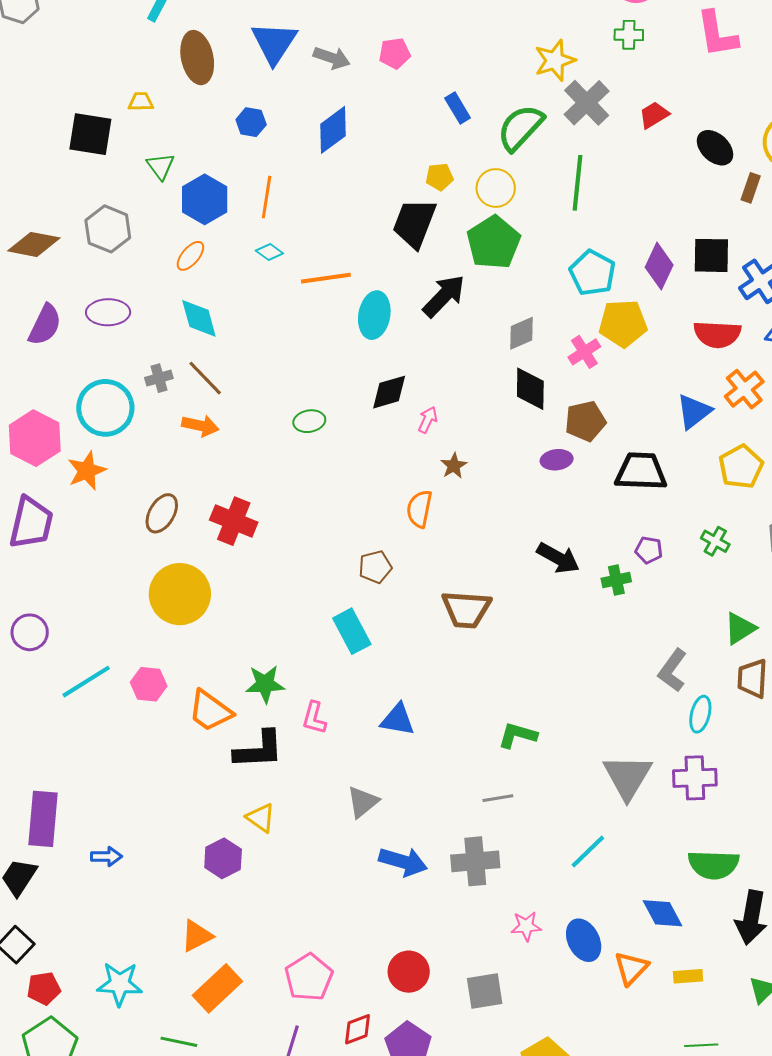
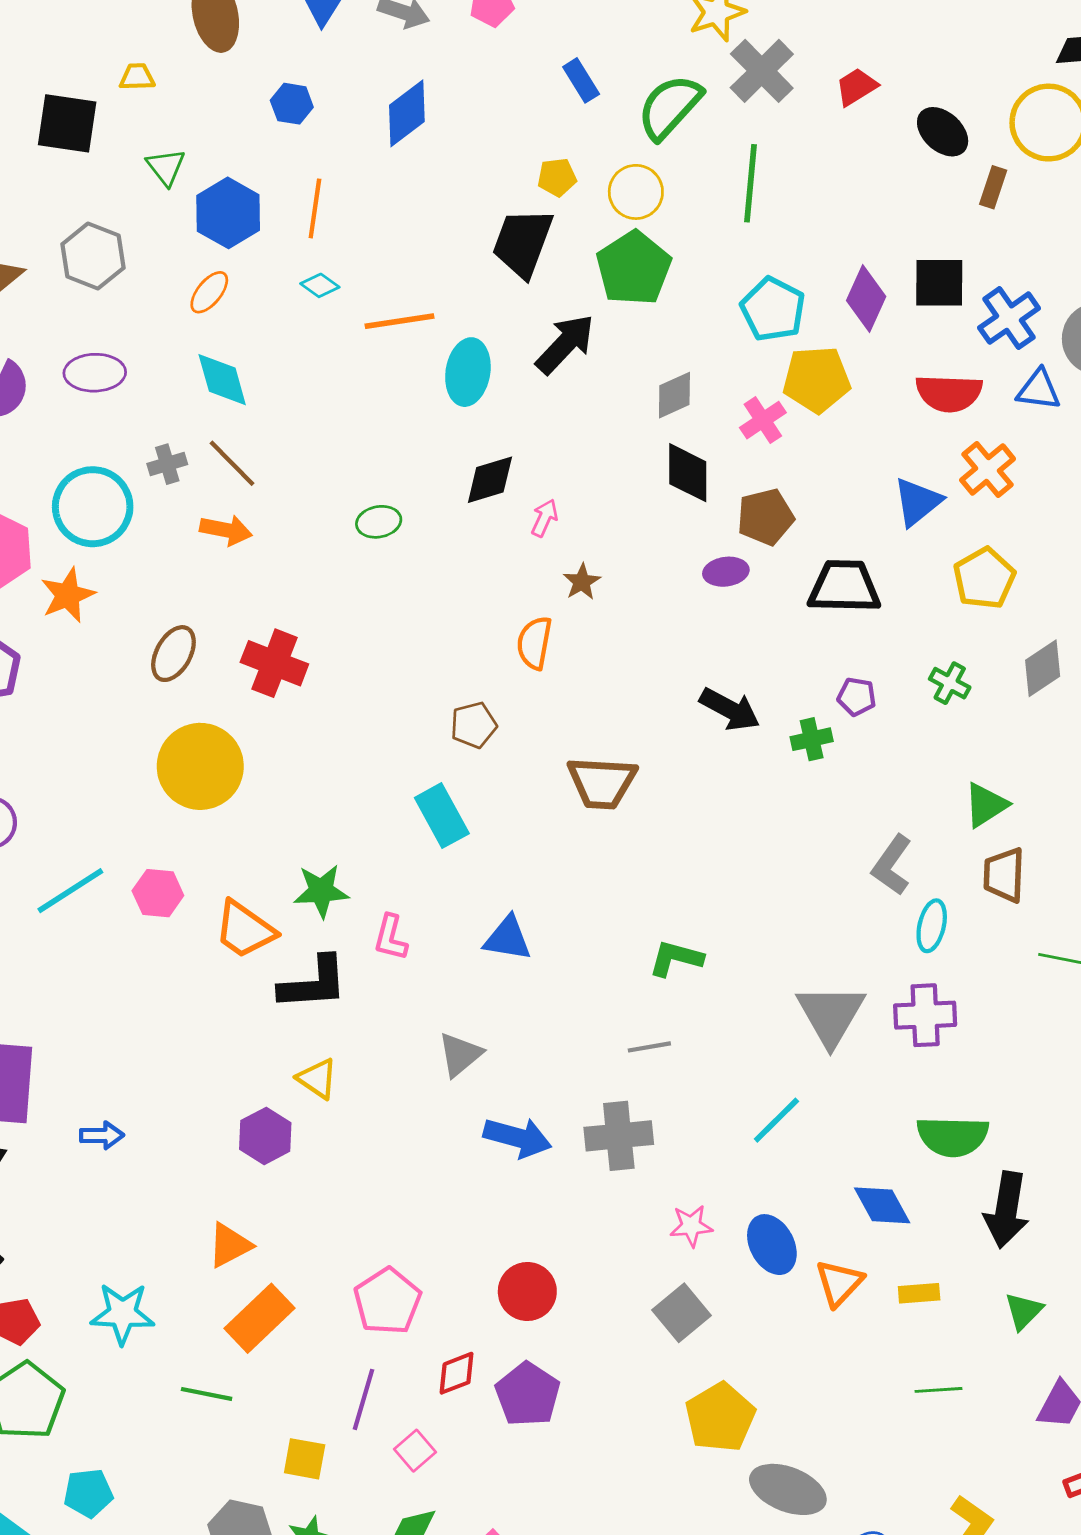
gray square: (485, 991) -> (682, 1313), moved, turned -30

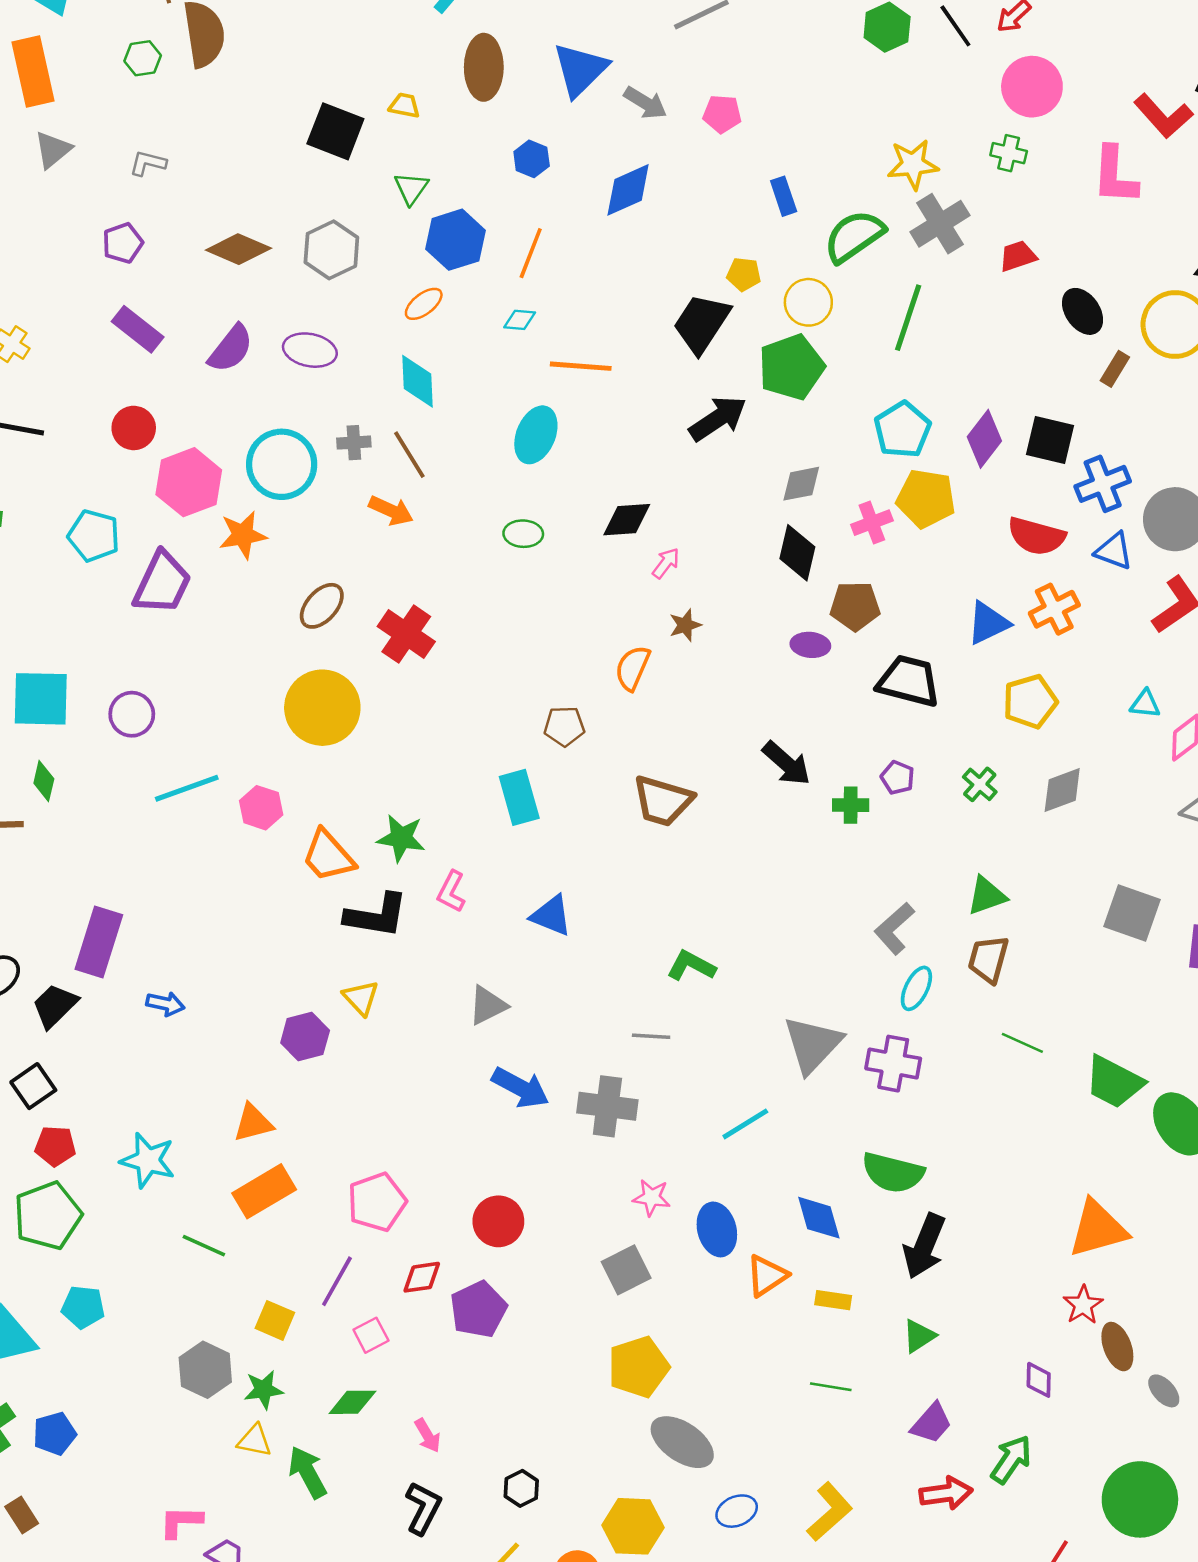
cyan diamond: (320, 285) -> (520, 320), turned -44
cyan ellipse: (468, 372) -> (536, 435), moved

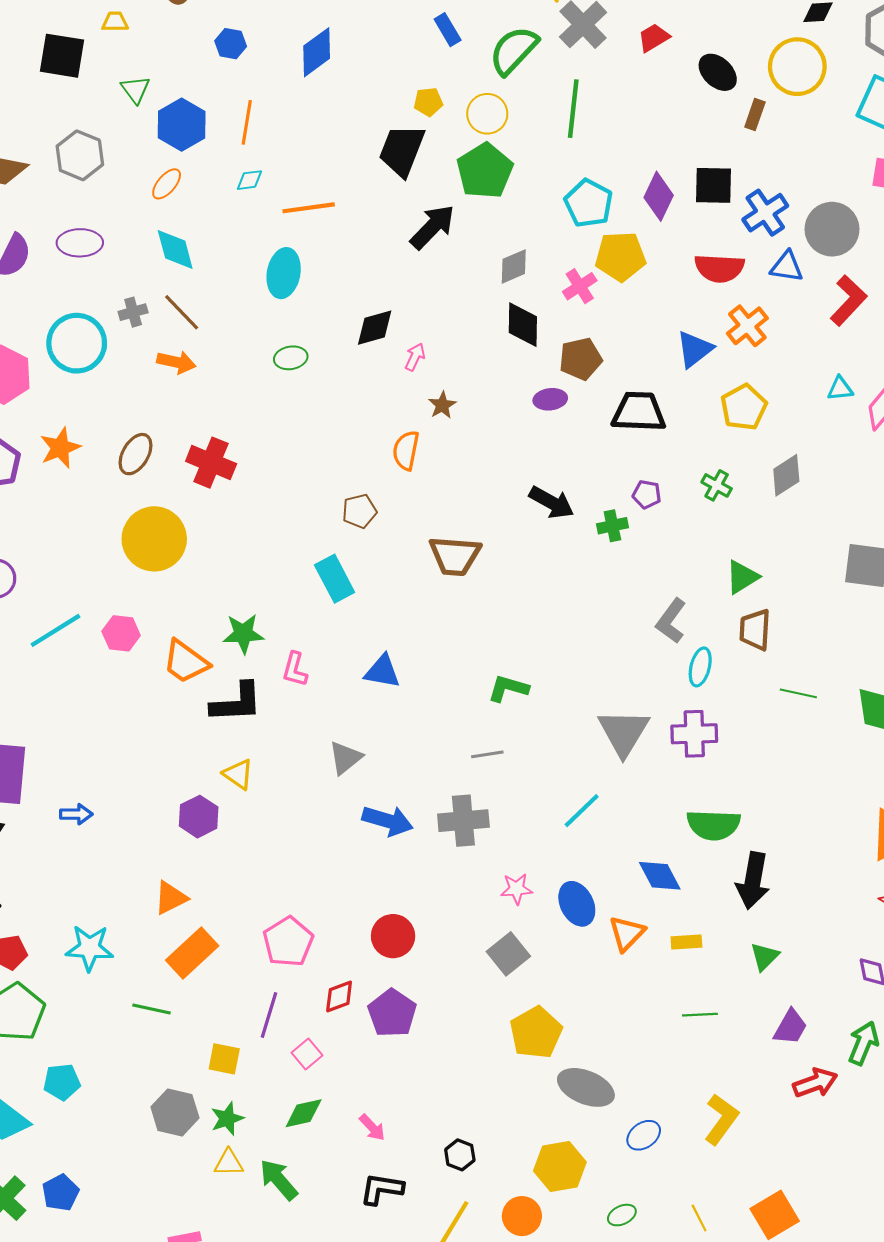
orange star: (243, 535) -> (60, 448), moved
black L-shape: (423, 1508) -> (382, 1189), turned -96

